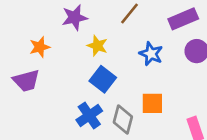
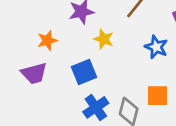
blue square: (103, 79) -> (84, 72), moved, turned 30

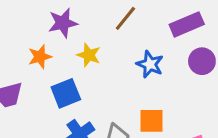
orange star: (47, 40) -> (40, 57), moved

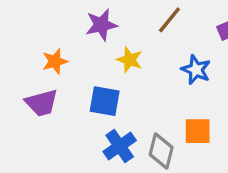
orange star: (40, 57) -> (55, 61), moved
blue square: (66, 93) -> (105, 101), turned 32

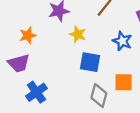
blue square: (105, 101) -> (90, 62), moved
blue cross: (120, 146) -> (37, 92), moved

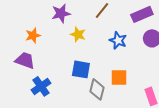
blue square: (90, 62) -> (81, 69), moved
purple trapezoid: (19, 63) -> (25, 60), turned -145

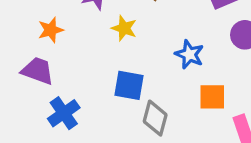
blue star: (118, 40) -> (189, 54), moved
orange square: (119, 77) -> (212, 97), moved

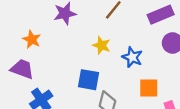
yellow star: (124, 28) -> (102, 45), moved
orange star: (51, 30) -> (32, 39), turned -30

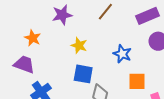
yellow star: (102, 45) -> (79, 45), moved

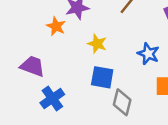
orange star: (33, 38) -> (56, 26), moved

